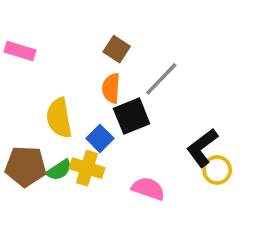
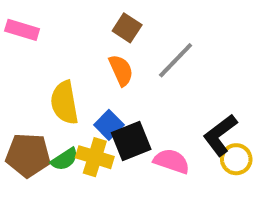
orange semicircle: (111, 88) -> (121, 70), turned 152
black square: (132, 116) -> (131, 141), moved
pink semicircle: (148, 189) -> (172, 161), moved

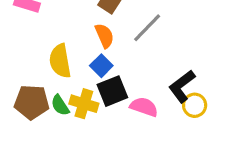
blue square: (109, 125) -> (101, 66), moved
green semicircle: (64, 159) -> (60, 105), turned 90

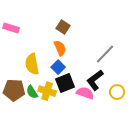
gray line: (147, 28) -> (105, 54), moved
black L-shape: (182, 86) -> (95, 80), moved

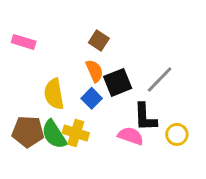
black L-shape: (95, 80) -> (145, 117), turned -55
black square: (65, 83) -> (118, 82), moved
green semicircle: (32, 92) -> (54, 134), size x1.5

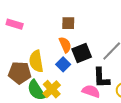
brown square: (99, 40) -> (68, 23), turned -32
brown pentagon: (28, 132) -> (20, 73), moved
yellow cross: (76, 133) -> (52, 89), turned 30

